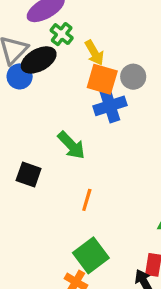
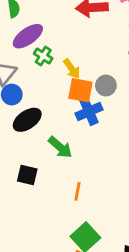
black ellipse: (39, 60) -> (27, 120), moved

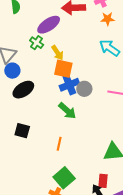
purple ellipse: (28, 36) -> (49, 25), moved
gray circle: (106, 85) -> (84, 89), moved
green arrow: (60, 147) -> (67, 111), moved

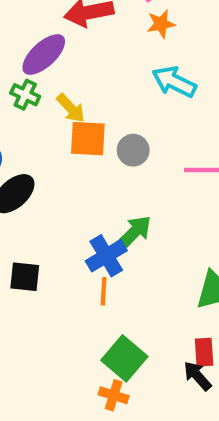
blue cross: (69, 85) -> (106, 256), moved
gray circle: (84, 89) -> (133, 150), moved
green arrow: (67, 111) -> (134, 233), moved, turned -78

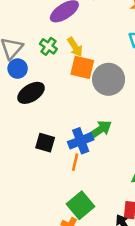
green cross: (25, 95) -> (48, 46), moved
gray circle: (133, 150) -> (109, 79), size x1.6
black square: (25, 277) -> (45, 143), moved

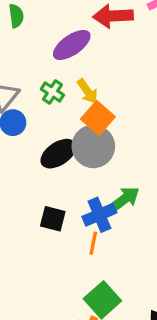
orange square: (82, 67) -> (98, 118), turned 30
gray circle: (109, 79) -> (93, 146), moved
black ellipse: (31, 93) -> (58, 154), moved

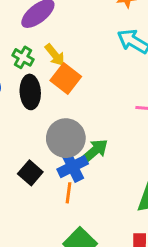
gray circle: (93, 146) -> (66, 138), moved
black ellipse: (58, 154) -> (30, 92), moved, turned -56
black square: (53, 219) -> (30, 173), turned 30

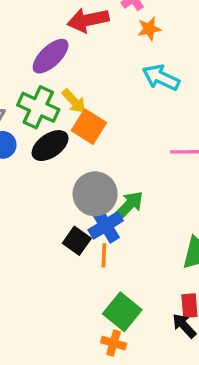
green cross: (23, 57) -> (38, 107), size x1.6
black ellipse: (30, 92) -> (50, 146), turned 64
black square: (30, 173) -> (77, 241), moved

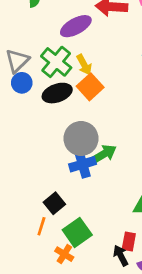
black square: (77, 241) -> (54, 203), moved
orange line: (104, 255) -> (41, 226), moved

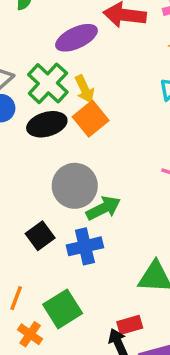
blue cross: (83, 164) -> (85, 246), moved
black square: (54, 203) -> (40, 236), moved
red rectangle: (129, 242) -> (130, 325), turned 60
orange cross: (64, 254) -> (30, 334), moved

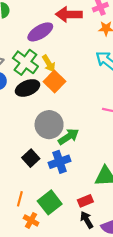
red rectangle: (130, 325) -> (85, 201), moved

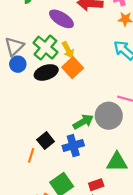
purple ellipse: (40, 32) -> (61, 19), turned 60
gray circle: (49, 125) -> (109, 116), moved
orange line: (20, 199) -> (31, 155), moved

